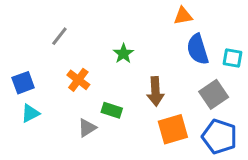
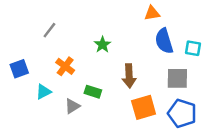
gray square: (214, 94) -> (177, 78), turned 35
cyan triangle: (30, 113) -> (43, 92), moved

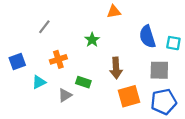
orange triangle: (152, 13) -> (114, 12), moved
orange cross: (65, 66) -> (58, 59), turned 35
blue pentagon: (182, 113) -> (164, 102), turned -30

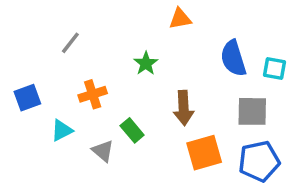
green rectangle: (83, 82) -> (132, 130), turned 32
gray triangle: (65, 95) -> (103, 151), turned -48

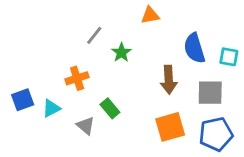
gray line: (70, 43) -> (94, 35), moved
blue square: (27, 98) -> (23, 100), moved
brown arrow: (184, 108) -> (169, 80), moved

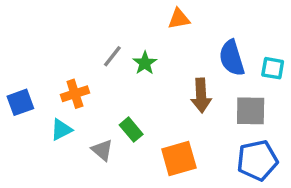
gray line: (94, 35) -> (112, 56), moved
orange cross: (77, 78) -> (75, 94), moved
blue square: (23, 100) -> (20, 102), moved
orange square: (170, 127) -> (179, 159), moved

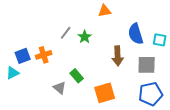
blue square: (20, 102) -> (23, 56), moved
cyan triangle: (61, 130) -> (13, 73), moved

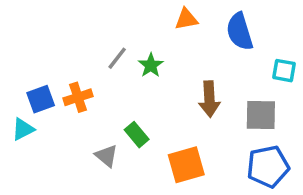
blue semicircle: (136, 34) -> (240, 32), moved

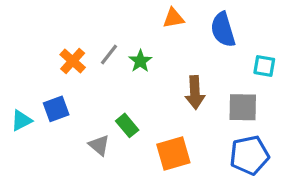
orange cross: (78, 97) -> (73, 61), moved, turned -30
blue square: (41, 99) -> (56, 109), moved

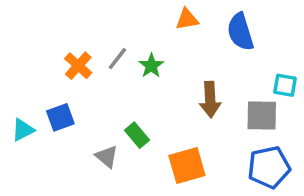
cyan square: (264, 66) -> (285, 85), moved

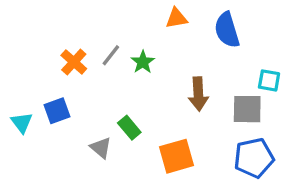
cyan triangle: (23, 130) -> (22, 123), turned -40

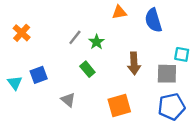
orange cross: (74, 62) -> (22, 33), moved
green rectangle: (129, 128) -> (87, 69), moved

